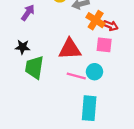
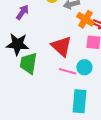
black star: (23, 47) -> (17, 44), size x1.6
red triangle: (70, 49) -> (61, 46), turned 45

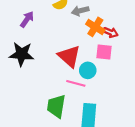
green trapezoid: (28, 63) -> (56, 106), moved
cyan circle: (84, 67) -> (88, 70), moved

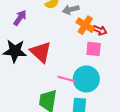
red triangle: (69, 56) -> (41, 52), moved
cyan circle: (88, 70) -> (86, 79), moved, size x1.6

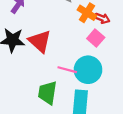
pink square: (94, 49) -> (96, 38), turned 35

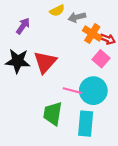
red triangle: (40, 41) -> (45, 62), turned 30

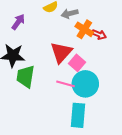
pink square: (101, 59) -> (77, 63), moved
red triangle: (45, 62) -> (61, 52), moved
green trapezoid: (53, 114) -> (26, 77), moved

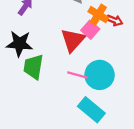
pink square: (77, 63) -> (90, 30), moved
cyan rectangle: (78, 115) -> (91, 110), turned -55

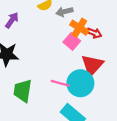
red triangle: (73, 40) -> (92, 65), moved
green trapezoid: (33, 67) -> (23, 91), moved

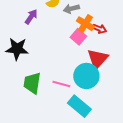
purple arrow: (12, 20) -> (31, 17), moved
pink line: (60, 83) -> (61, 84), moved

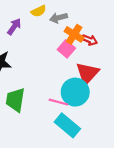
pink line: (61, 84) -> (59, 102), moved

